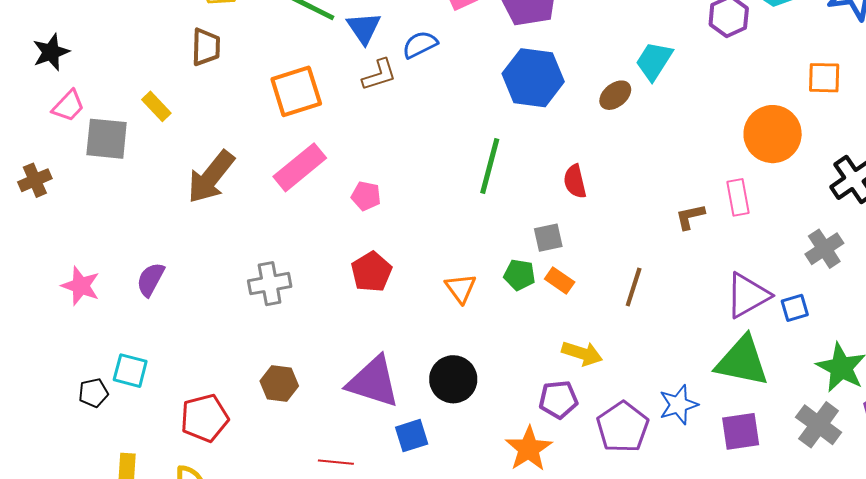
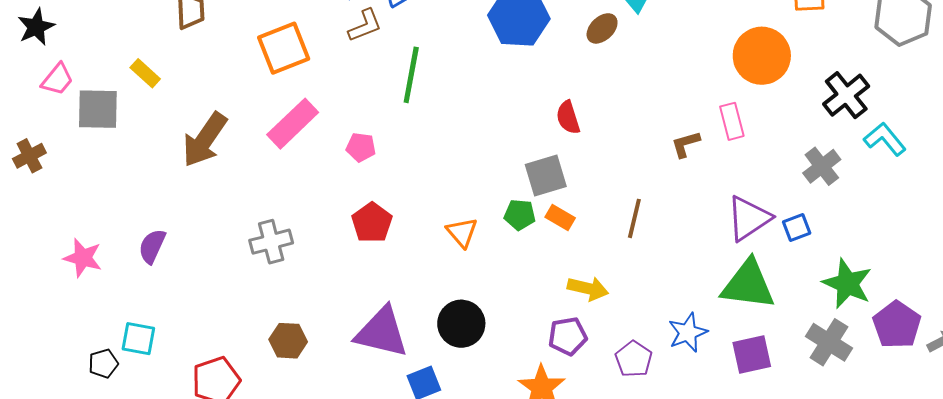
green line: (490, 166) -> (411, 75), moved
gray square: (548, 238) -> (546, 175), size x1.4
purple pentagon: (623, 427) -> (634, 359), size x0.7

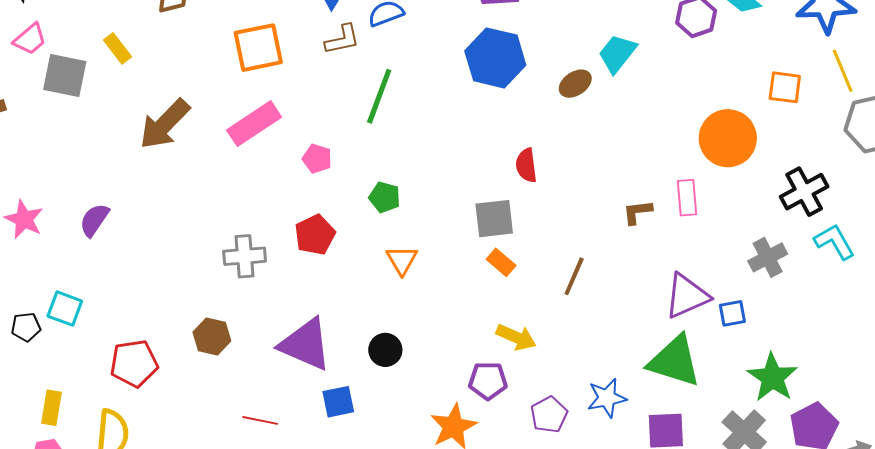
green pentagon: (520, 215) -> (385, 197), moved
gray cross: (271, 242) -> (245, 256), moved
black circle: (461, 324) -> (385, 350), size x0.7

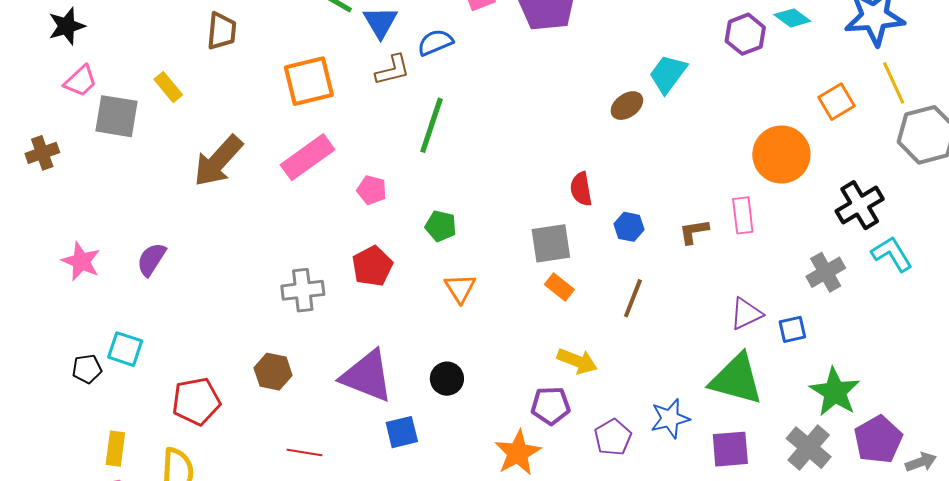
blue hexagon: (495, 58) -> (629, 227), moved, size x0.5
orange square: (785, 87) -> (837, 102), turned -36
purple triangle: (687, 296) -> (746, 314), size x0.7
red line: (260, 420) -> (304, 453), moved

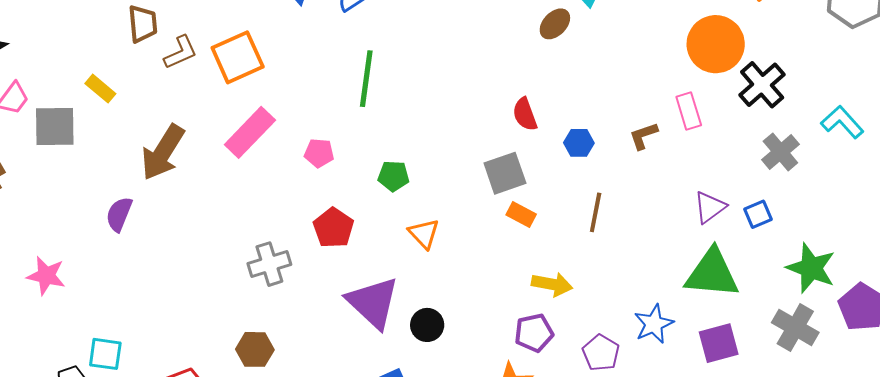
brown L-shape: (393, 70) -> (181, 52), moved
black cross: (860, 205) -> (762, 85), moved
purple semicircle: (151, 259) -> (119, 214), moved
purple triangle: (367, 376) -> (373, 303), moved, turned 32

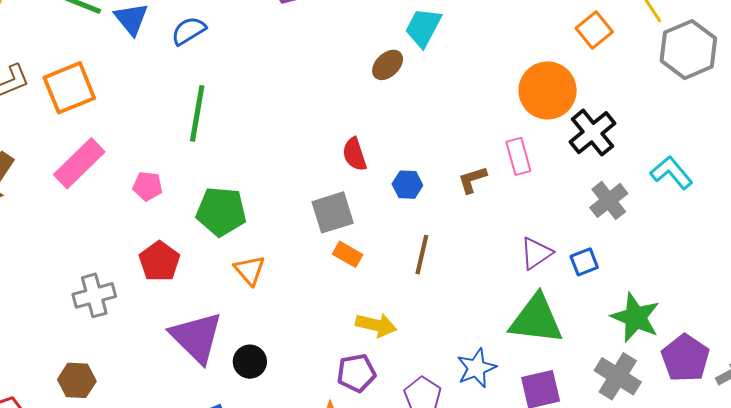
green pentagon: (393, 176) -> (221, 212), size x1.6

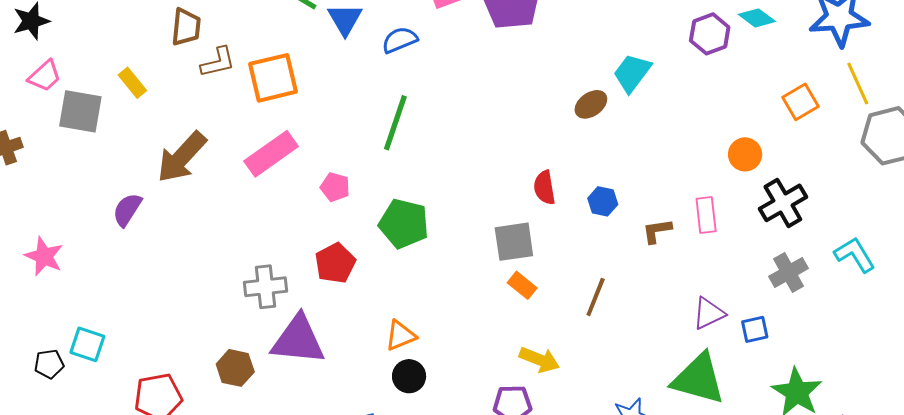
orange circle: (548, 90) -> (745, 154), size x0.6
blue hexagon: (407, 185) -> (603, 201), moved
orange triangle: (250, 270) -> (401, 336), moved, turned 40
purple triangle: (196, 337) -> (298, 340), moved, turned -48

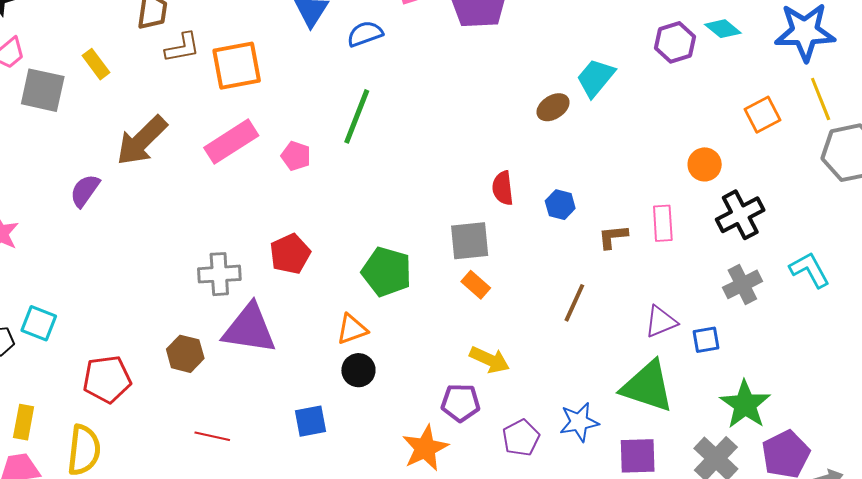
pink pentagon: (335, 187) -> (296, 156), moved
green pentagon: (404, 224) -> (387, 272), moved
brown line: (596, 297) -> (574, 303), moved

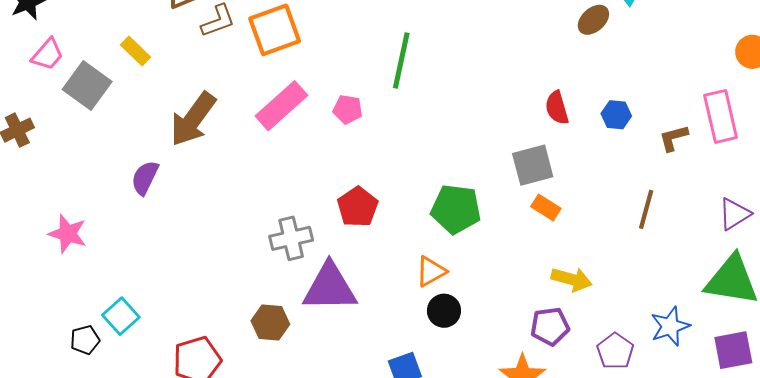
gray square: (43, 90) -> (87, 85), turned 33
pink rectangle: (663, 223) -> (721, 116), size x1.4
cyan square: (39, 323) -> (121, 316), turned 36

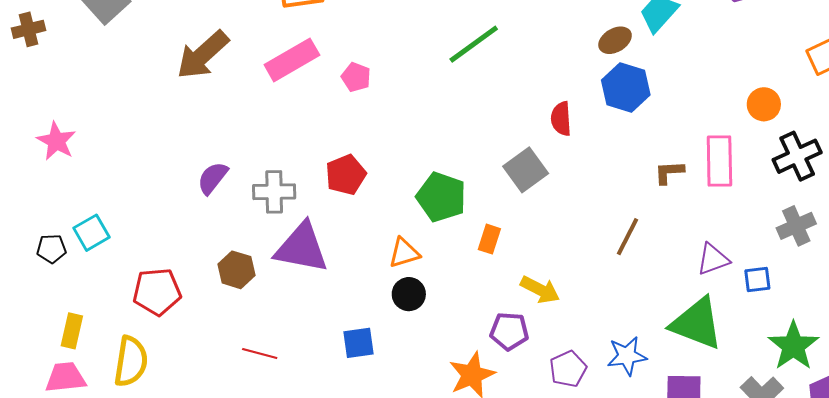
green line: (401, 61) -> (474, 44), moved, turned 30
blue hexagon: (616, 115) -> (626, 87), moved, size x1.6
gray square: (533, 165) -> (526, 170), turned -33
purple semicircle: (145, 178) -> (213, 178), moved
orange rectangle: (546, 207) -> (489, 239), moved, turned 64

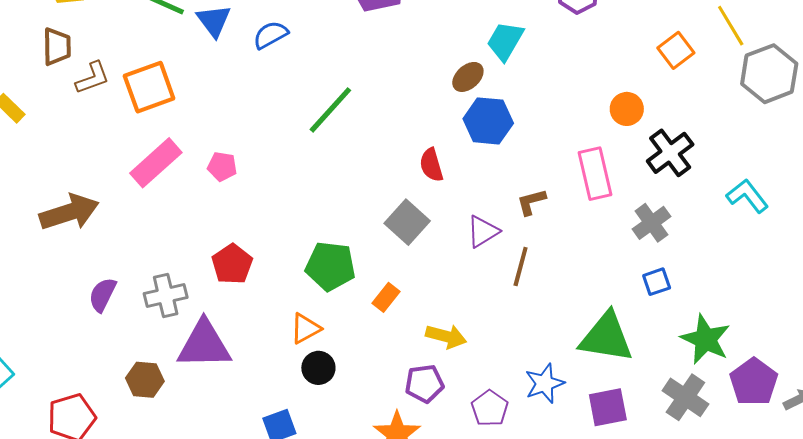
brown arrow: (203, 55) -> (69, 212), moved, turned -144
brown L-shape: (669, 172) -> (531, 202), moved
gray cross: (796, 226) -> (652, 223), moved
orange rectangle: (489, 239) -> (386, 297), turned 32
purple triangle: (713, 259) -> (483, 231), moved

